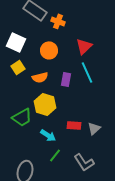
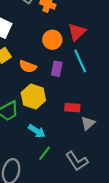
orange circle: (49, 50) -> (52, 40), moved
orange semicircle: (40, 77) -> (28, 66), turned 35
red rectangle: (74, 125) -> (72, 108), moved

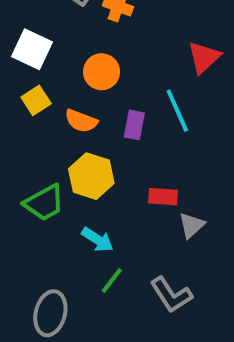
red triangle: (77, 32) -> (204, 57), moved
orange circle: (52, 40) -> (102, 72), moved

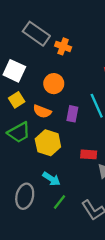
green trapezoid: (44, 203) -> (19, 132), moved
gray ellipse: (50, 313) -> (25, 196), moved

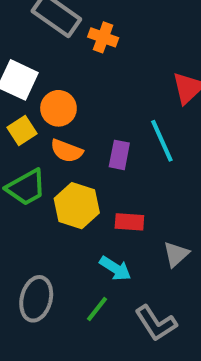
orange circle: (54, 84) -> (58, 108), moved
red rectangle: (89, 154) -> (129, 222), moved
cyan arrow: (51, 179) -> (115, 268), moved

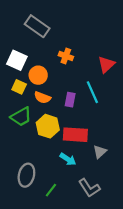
orange cross: (103, 37) -> (66, 56), moved
yellow square: (22, 131) -> (19, 87), turned -32
red rectangle: (129, 222) -> (75, 135), size x1.6
green line: (97, 309) -> (51, 190), moved

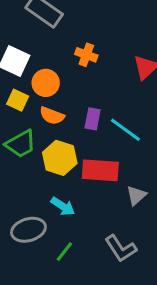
cyan line: (92, 92) -> (125, 130), moved, turned -30
cyan arrow: (68, 159) -> (63, 206), moved
gray ellipse: (26, 175) -> (28, 230), turned 60

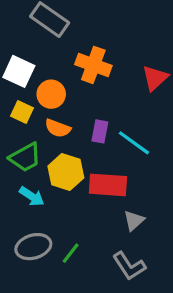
orange cross: (86, 55) -> (93, 65), size x1.5
gray triangle: (136, 195) -> (134, 221), moved
cyan arrow: (63, 206) -> (32, 196), moved
green line: (64, 252) -> (71, 253), moved

